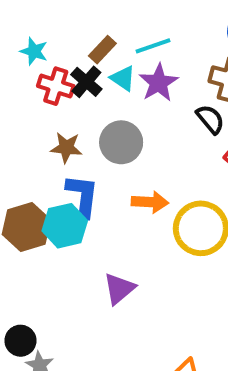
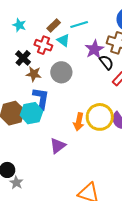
black cross: (86, 82) -> (23, 58), moved
purple star: (159, 83) -> (94, 49), moved
red cross: (56, 86) -> (43, 45), moved
orange arrow: (150, 202) -> (79, 122), moved, turned 96

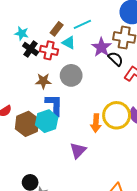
black cross: (23, 58) -> (31, 49), moved

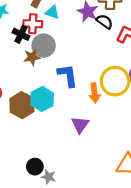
black cross: (31, 49) -> (21, 34), moved
gray circle: (71, 75) -> (44, 46), moved
blue L-shape: (54, 105) -> (68, 75), moved

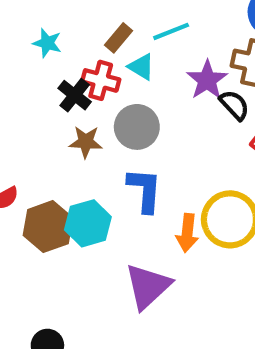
gray circle: (44, 46) -> (137, 127), moved
purple triangle: (80, 125) -> (148, 286), size x1.4

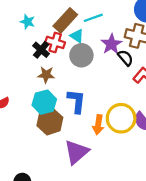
brown rectangle: (118, 38) -> (65, 20), size x1.6
gray circle: (137, 127) -> (81, 55), moved
cyan hexagon: (88, 223) -> (44, 102), moved
brown hexagon: (48, 227) -> (50, 122), moved

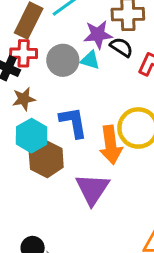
cyan triangle: (77, 36) -> (90, 60), moved
purple star: (111, 44) -> (98, 35), turned -30
orange arrow: (98, 125) -> (111, 145), size x1.4

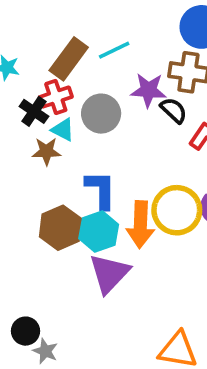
red cross: (24, 53) -> (56, 97), turned -30
cyan triangle: (90, 60) -> (63, 130), moved
cyan hexagon: (32, 136) -> (99, 232), moved

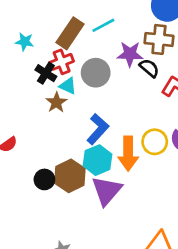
brown star: (46, 151) -> (56, 102), turned -30
blue L-shape: (101, 190) -> (98, 129), turned 44
yellow circle: (177, 210) -> (155, 142), size x0.7
brown hexagon: (61, 228) -> (70, 176), moved
black circle: (26, 331) -> (44, 179), moved

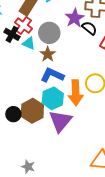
purple star: (130, 54) -> (75, 18), turned -30
red cross: (62, 62) -> (24, 26), turned -30
brown star: (56, 102) -> (48, 54), moved
blue L-shape: (98, 129) -> (52, 75), turned -105

